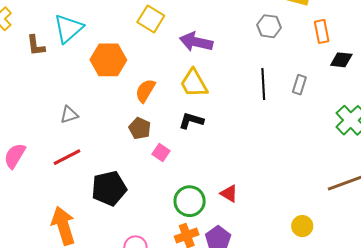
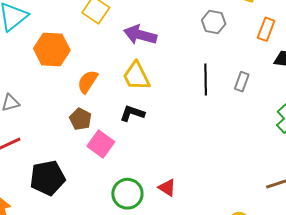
orange rectangle: (322, 31) -> (266, 29), turned 30
pink square: (161, 153) -> (101, 144), size x1.5

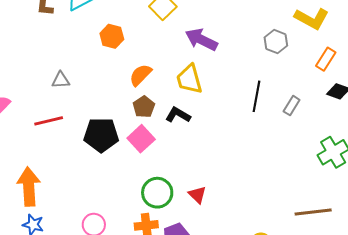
orange hexagon: (52, 49) -> (112, 36), size x0.7
brown pentagon: (81, 119) -> (144, 107), moved
black pentagon: (48, 178) -> (101, 135), moved

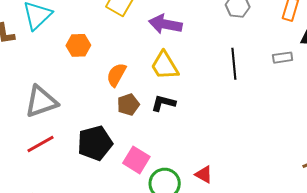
gray triangle: (61, 80) -> (41, 102), size x1.8
gray rectangle: (292, 106) -> (283, 58), moved, turned 66
brown pentagon: (144, 107) -> (128, 105), turned 30
pink square: (141, 139) -> (136, 160), moved

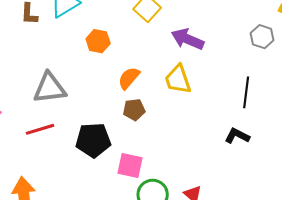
black L-shape: (163, 103) -> (237, 136), moved
pink square: (136, 160) -> (130, 165), turned -32

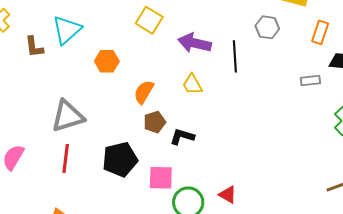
yellow trapezoid: (178, 79) -> (192, 84), size x0.7
black line: (246, 92) -> (235, 56), moved
red line: (40, 129) -> (66, 158), turned -56
black L-shape: (237, 136) -> (182, 137), moved

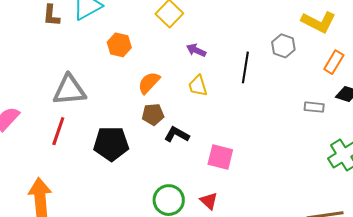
purple arrow: (194, 43) -> (196, 50), moved, size x0.6
pink square: (161, 178) -> (220, 157), moved

